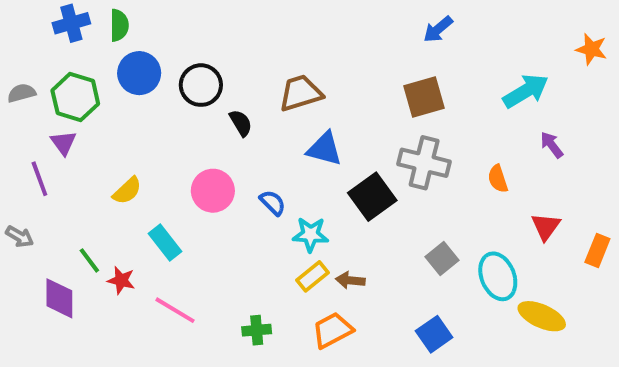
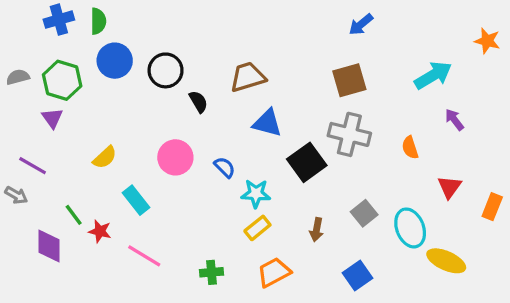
purple line: (39, 179) -> (33, 166), moved, turned -40
brown arrow: (350, 280) -> (317, 230), moved, turned -85

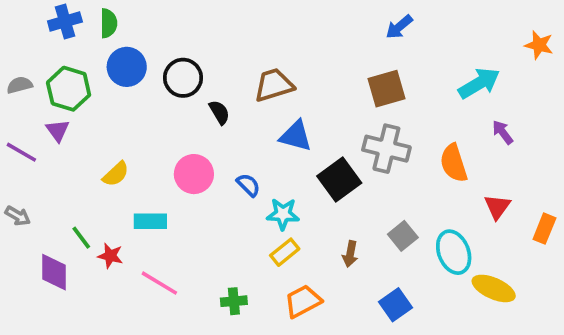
orange semicircle: (410, 148) -> (454, 163), size x1.5
purple line: (33, 166) -> (21, 152), moved
cyan rectangle: (136, 200) -> (150, 221), turned -52

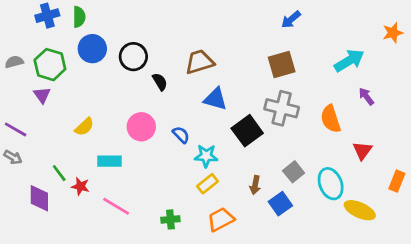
orange star: (539, 45) -> (393, 33), turned -30
purple line: (21, 152) -> (16, 129), moved
orange rectangle: (544, 229) -> (397, 181), moved
blue square: (396, 305) -> (280, 204), moved

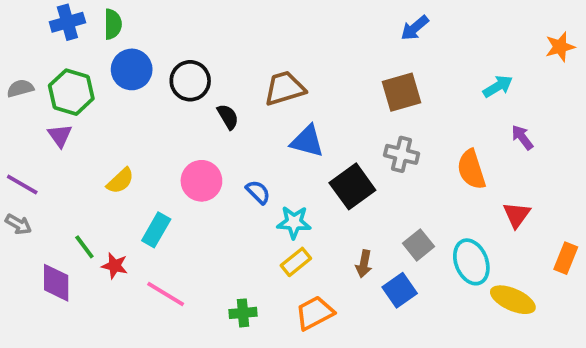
cyan arrow: (349, 61) -> (498, 86), size x0.7
gray cross: (282, 108) -> (402, 154), size x0.7
cyan rectangle: (110, 161) -> (156, 230), turned -60

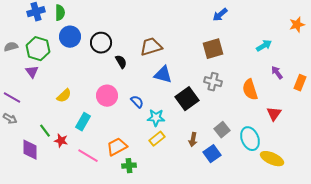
orange rectangle: (566, 258) -> (300, 83), moved
orange trapezoid: (315, 313) -> (117, 147), moved

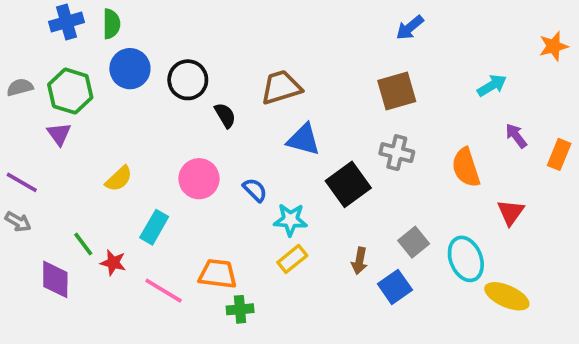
orange trapezoid: (117, 147) -> (218, 274), turned 35

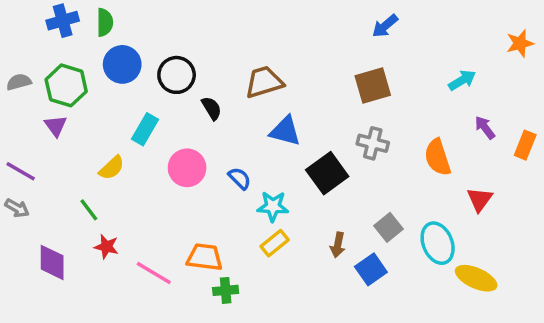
cyan rectangle: (154, 227) -> (145, 129), moved
green line: (83, 244) -> (89, 210), moved

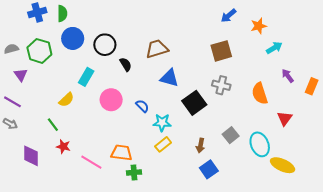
orange star: (520, 43) -> (259, 26), moved
purple triangle: (56, 126) -> (21, 75), moved
blue square: (371, 269) -> (209, 169), moved

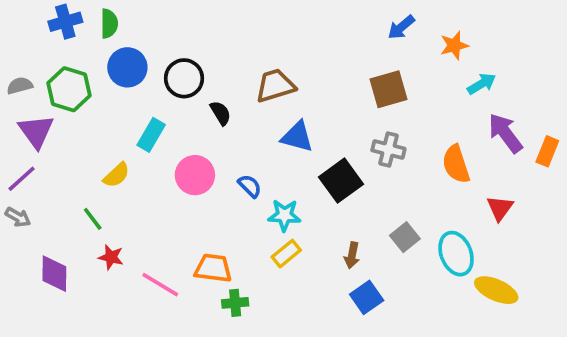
purple triangle: (21, 75) -> (36, 131), size x1.5
purple arrow: (288, 76) -> (505, 133), size x1.6
purple line: (12, 102) -> (22, 179), turned -72

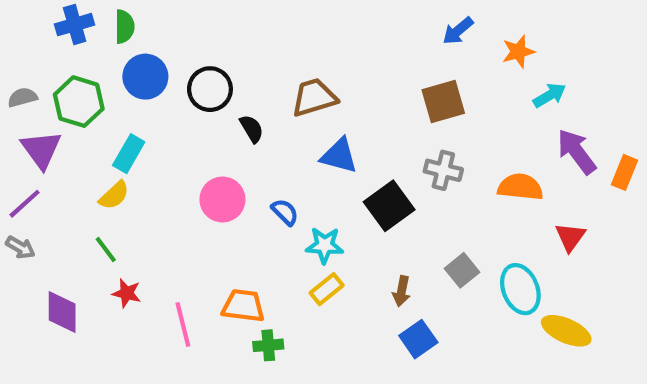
cyan rectangle: (151, 135) -> (129, 154), moved
orange semicircle: (456, 164) -> (520, 187), turned 114
yellow semicircle: (116, 175) -> (114, 195), moved
pink line: (160, 285) -> (183, 324), turned 45

